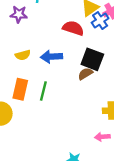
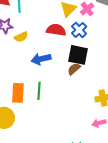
blue cross: (100, 21) -> (79, 30), moved
yellow semicircle: (23, 55) -> (21, 37), moved

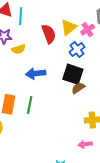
red semicircle: (56, 30) -> (49, 34), moved, turned 54
brown semicircle: (74, 69) -> (78, 88), moved

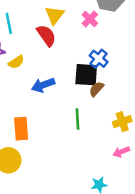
yellow triangle: (69, 27) -> (55, 15), moved
blue cross: (77, 50) -> (99, 59), moved
green line: (30, 105) -> (77, 119), moved

